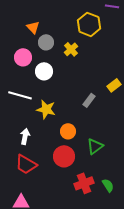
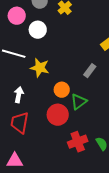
gray rectangle: (89, 100) -> (90, 71), moved
green triangle: (95, 146) -> (79, 102), moved
red trapezoid: (26, 164) -> (20, 123), turned 70

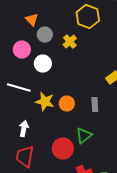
gray rectangle: (90, 71) -> (95, 105), turned -40
orange circle: (62, 90) -> (67, 104), moved

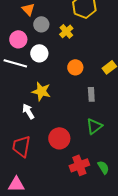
white line: (19, 88) -> (15, 63), moved
orange circle: (67, 104) -> (75, 67), moved
white arrow: (24, 129) -> (28, 111), moved, turned -42
green triangle: (84, 136) -> (94, 126), moved

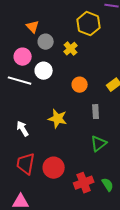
yellow star: (41, 91) -> (58, 119), moved
white arrow: (28, 111) -> (23, 129), moved
red circle: (59, 138) -> (54, 168), moved

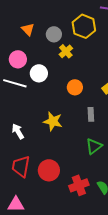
gray circle: (46, 42) -> (54, 34), moved

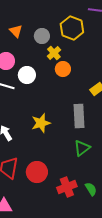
orange circle: (75, 87) -> (63, 69), moved
gray rectangle: (91, 114) -> (79, 116), size x1.6
yellow star: (53, 121) -> (41, 123), turned -30

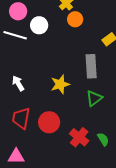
yellow star: (41, 123) -> (60, 84), moved
red cross: (67, 187) -> (79, 137), turned -30

